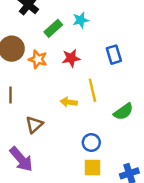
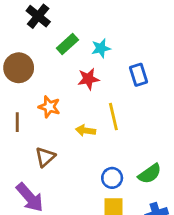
cyan star: (81, 20) -> (101, 48), moved
orange star: (38, 59) -> (49, 107), moved
green semicircle: (123, 112) -> (150, 174), moved

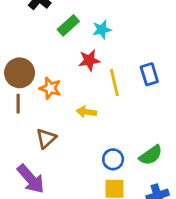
brown circle: (19, 68) -> (20, 73), moved
blue rectangle: (139, 75) -> (149, 74), moved
yellow line: (113, 117) -> (114, 83), moved

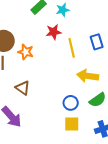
yellow arrow: (87, 112) -> (88, 76), moved, size x1.5
brown triangle: (46, 138) -> (23, 88), turned -42

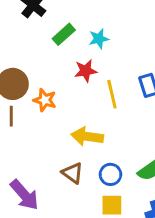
yellow arrow: (88, 76) -> (87, 136), moved
brown triangle: (23, 88) -> (73, 173), moved

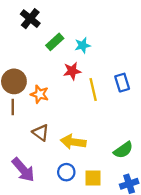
yellow arrow: (87, 136) -> (73, 142), moved
brown triangle: (73, 173) -> (41, 133), moved
blue circle: (110, 174) -> (66, 172), moved

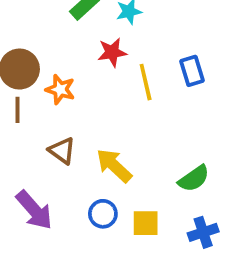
yellow arrow: (73, 142) -> (114, 166), turned 35

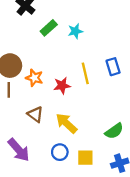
red star: (112, 52) -> (62, 86), moved

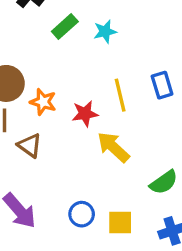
brown triangle: (35, 114) -> (30, 145), moved
yellow arrow: (66, 123) -> (113, 147), moved

